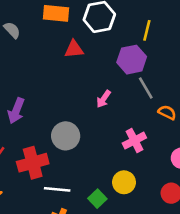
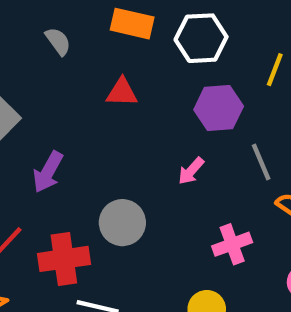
red triangle: (74, 49) -> (122, 92), moved
purple hexagon: (132, 60) -> (219, 108), moved

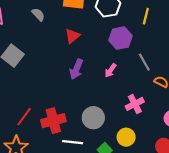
red triangle: (122, 92) -> (72, 36), turned -35
purple arrow: (48, 172) -> (76, 69), moved
gray circle: (122, 223) -> (93, 118), moved

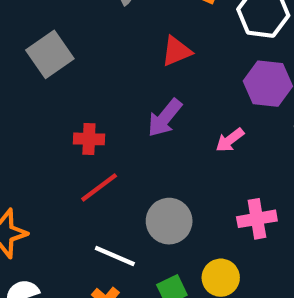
red line: (24, 117) -> (99, 187), moved
red cross: (53, 121) -> (89, 139), moved, size x0.6

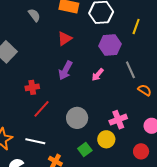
pink cross: (257, 219) -> (118, 120), moved
white line: (115, 256) -> (35, 141), moved

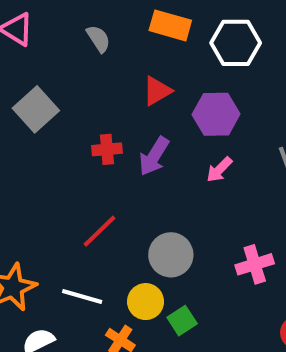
purple hexagon: (110, 45) -> (216, 114), moved
red cross: (32, 87) -> (107, 149), moved
yellow circle: (106, 139) -> (146, 302), moved

